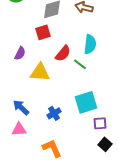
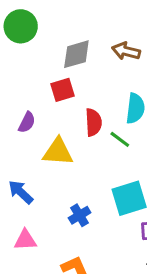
red semicircle: (63, 53) -> (93, 122), turned -42
blue arrow: (21, 107) -> (21, 192), moved

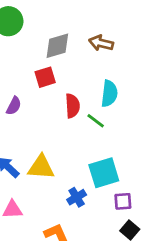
yellow triangle: (58, 152) -> (41, 167), moved
blue cross: (80, 215) -> (77, 197), moved

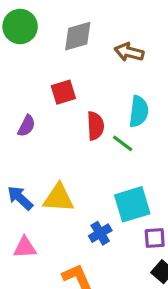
gray diamond: (57, 46) -> (78, 36), moved

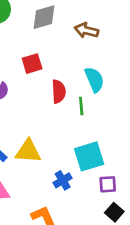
cyan semicircle: (139, 111) -> (94, 80), turned -30
green line: (123, 143) -> (81, 106), turned 48

